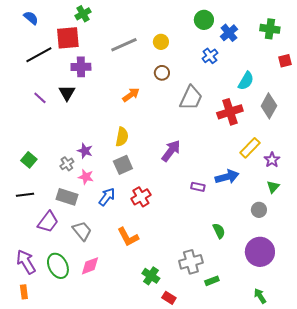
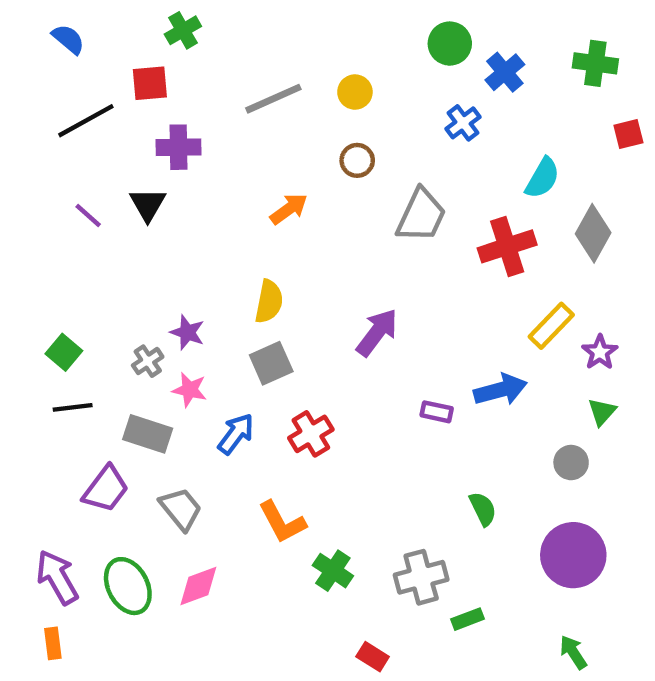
red square: (68, 38) -> (150, 83), size x0.7
black line: (25, 195) -> (73, 407), moved
green cross: (151, 276) -> (333, 571), moved

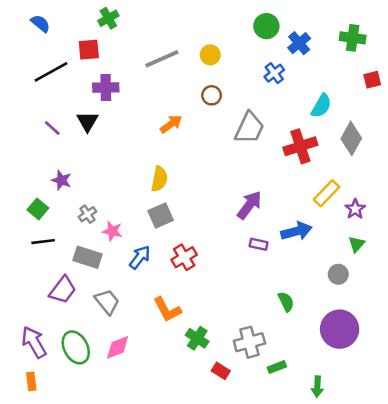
purple star: (187, 332) -> (61, 180), moved
purple arrow: (377, 332) -> (249, 205), moved
green arrow: (573, 652) -> (317, 387), moved, turned -144
red rectangle: (373, 657) -> (221, 371), moved

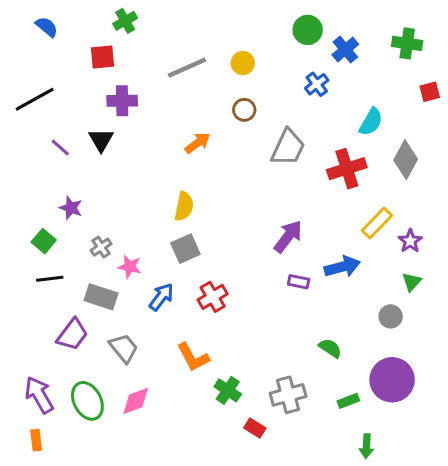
black line: (51, 72) -> (35, 99), moved
green semicircle: (286, 302) -> (330, 348), turned -30
green rectangle: (277, 367) -> (348, 401), moved

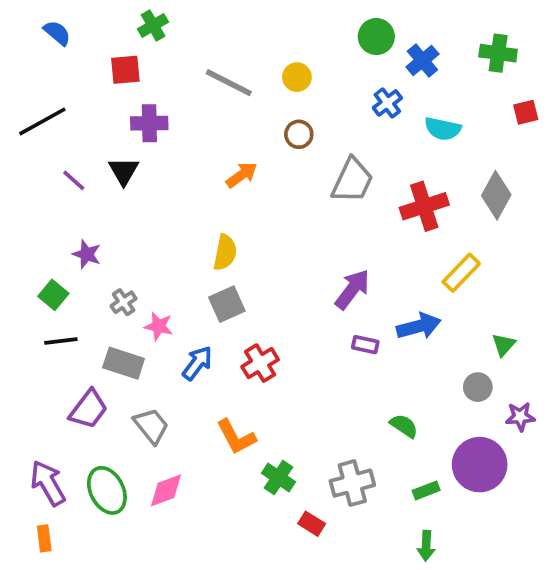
gray line: (187, 68) -> (229, 83), turned 51
cyan semicircle: (371, 122) -> (443, 129), moved, turned 72
purple star: (410, 241) -> (520, 417), moved, turned 30
green arrow: (366, 446) -> (426, 546), moved

